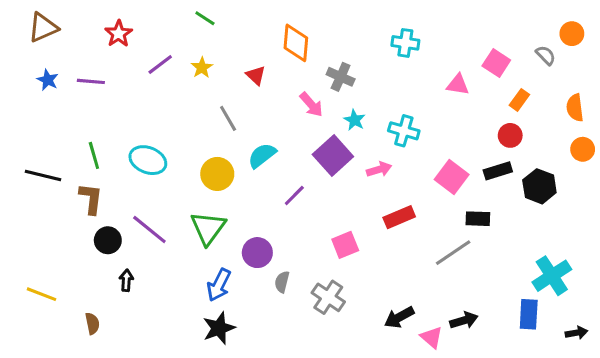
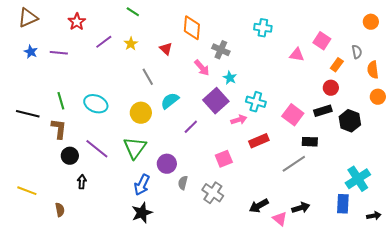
gray semicircle: (546, 55) -> (357, 52), moved, turned 32
cyan cross: (404, 131) -> (256, 102), moved
pink arrow: (379, 169) -> (239, 120), moved

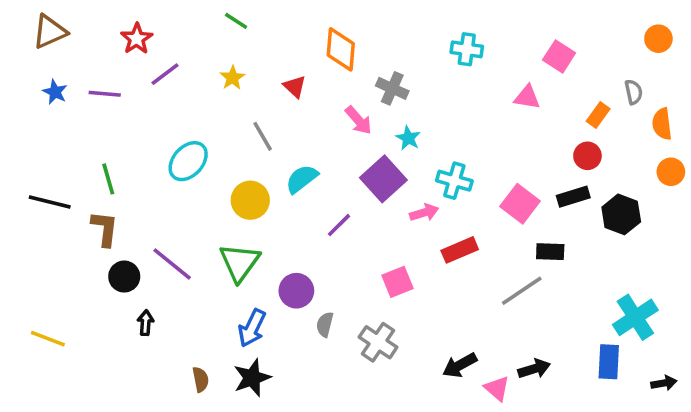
pink square: (322, 41) -> (559, 56), moved
purple line: (104, 42) -> (165, 74), moved
cyan ellipse: (96, 104) -> (188, 161), moved, turned -70
brown semicircle: (60, 210) -> (201, 379), moved

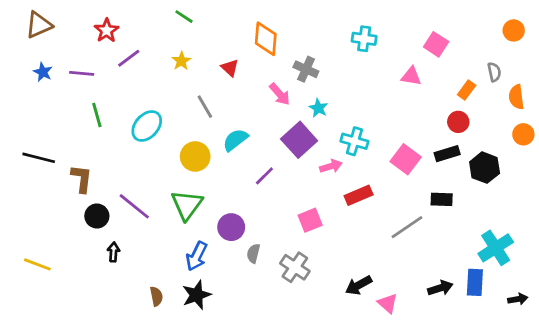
green line: (108, 179) -> (97, 115), moved
black rectangle: (550, 252) -> (442, 199), moved
black arrow: (534, 369) -> (440, 288), moved

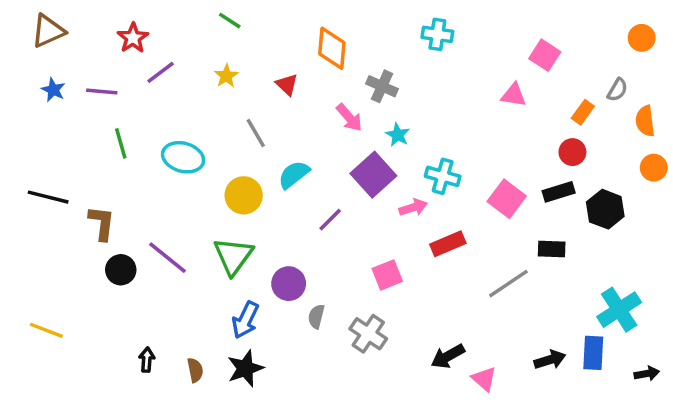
cyan cross: (364, 39) -> (437, 34), moved
gray semicircle: (494, 72) -> (617, 90), turned 42
cyan ellipse: (147, 126) -> (183, 157), turned 64
black arrow: (113, 252) -> (147, 360), moved

